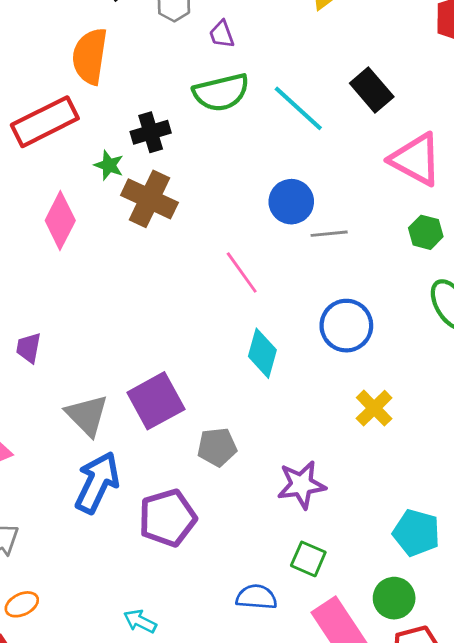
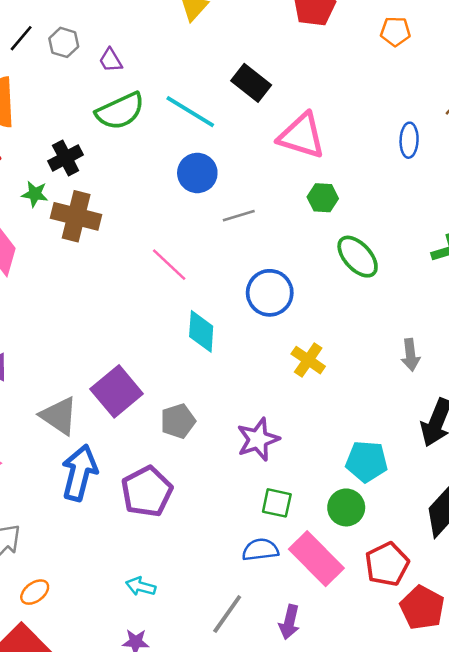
blue circle: (291, 202) -> (197, 173), moved
blue semicircle: (256, 597) -> (260, 550), moved
green circle: (394, 598) -> (346, 507), moved

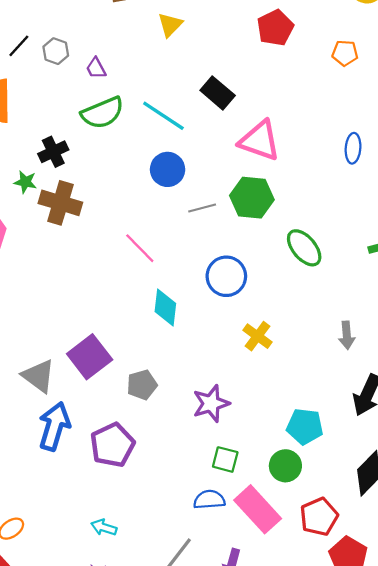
green hexagon: (323, 198) -> (252, 198), moved, size x1.6

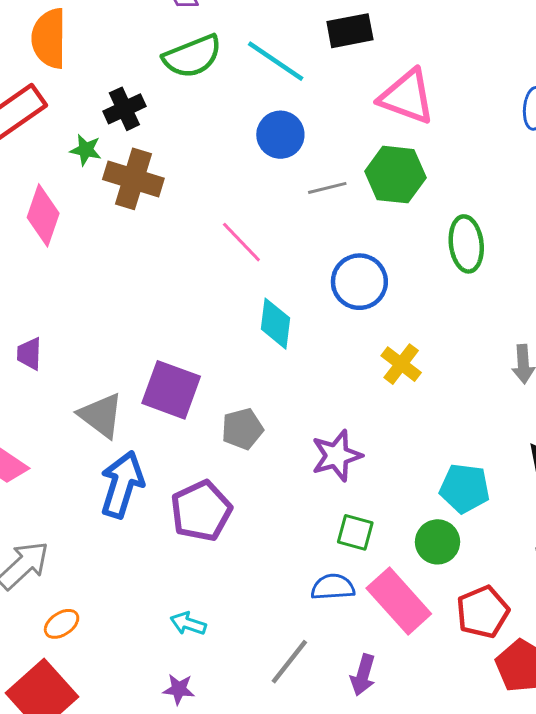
black rectangle: (218, 93) -> (350, 31), turned -52
green ellipse: (304, 248) -> (466, 244), turned 33
purple square: (90, 357) -> (171, 390), turned -33

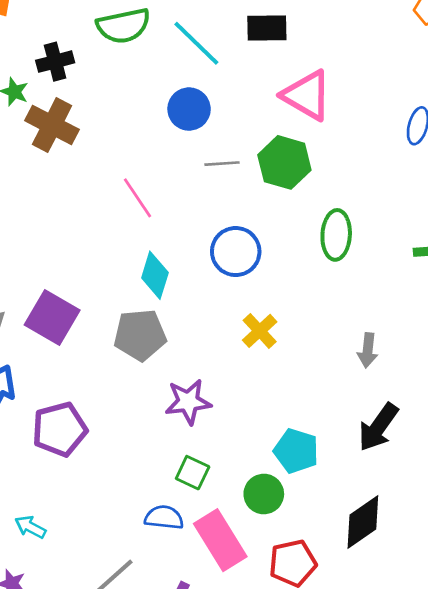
gray pentagon: (242, 429) -> (140, 335), moved, size x1.4

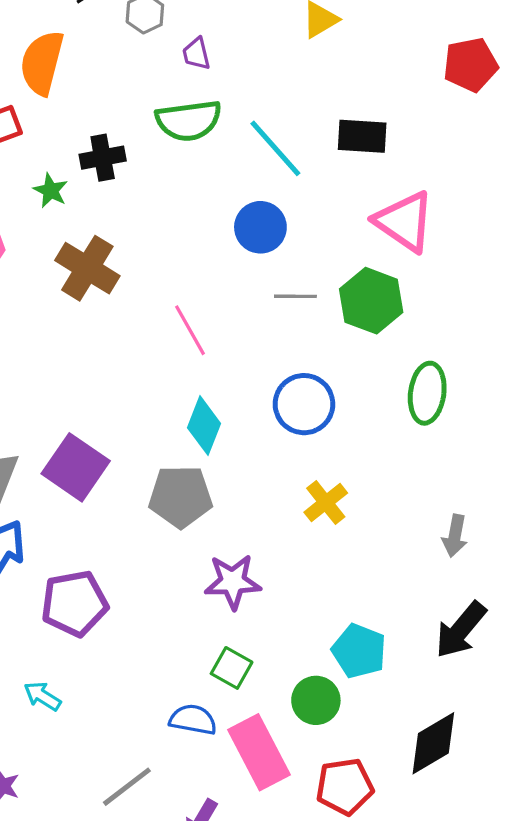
brown cross: (52, 125) -> (87, 268), moved
cyan arrow: (30, 527) -> (42, 696), moved

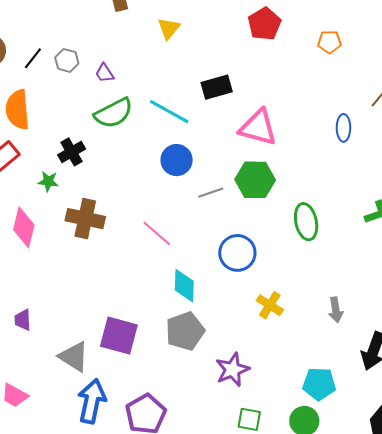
gray arrow: (455, 536) -> (336, 310), moved

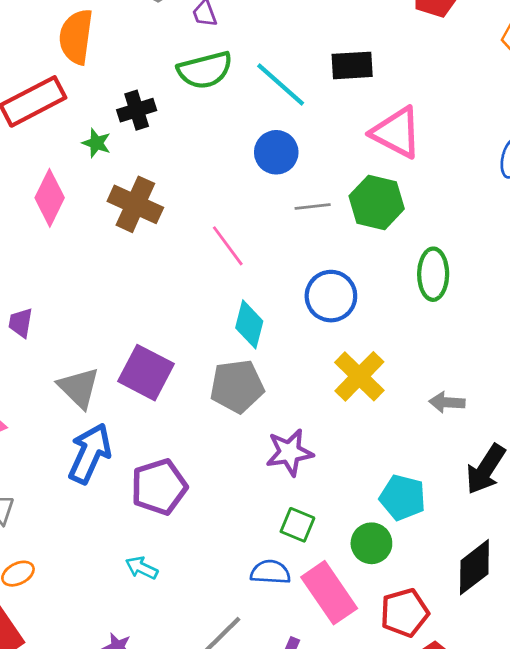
yellow cross: (270, 305) -> (359, 376), size x1.4
gray arrow: (336, 310) -> (447, 402), turned 90

